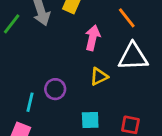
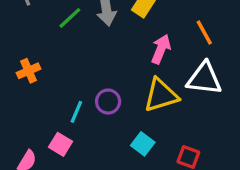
yellow triangle: (99, 76) -> (161, 95), size x1.6
cyan square: (90, 120) -> (143, 144), turned 30

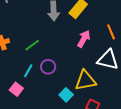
green line: (70, 18) -> (32, 45), moved
yellow triangle: (161, 95) -> (85, 81), moved

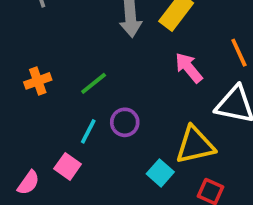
pink arrow: (84, 39) -> (189, 68), turned -66

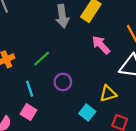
cyan line: (88, 131) -> (30, 89), moved, turned -42
yellow triangle: (195, 145) -> (108, 94), size x0.7

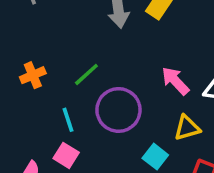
pink arrow: (101, 45) -> (175, 81), moved
purple circle: (63, 82) -> (118, 110), size x1.6

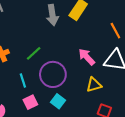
pink square: (66, 155) -> (30, 102), moved, turned 32
cyan square: (155, 157) -> (58, 101), moved

